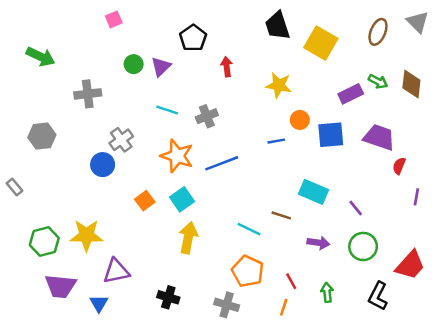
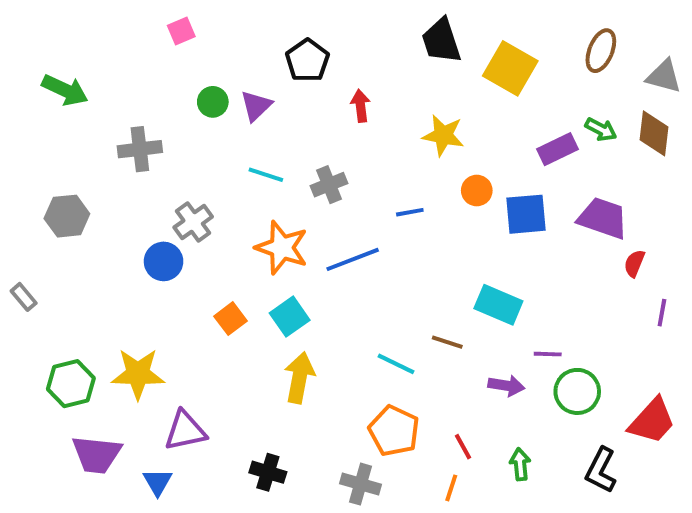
gray triangle: (418, 22) -> (664, 76), moved, turned -30
blue line: (276, 141) -> (410, 212), moved
purple line: (356, 208) -> (548, 354), moved, turned -49

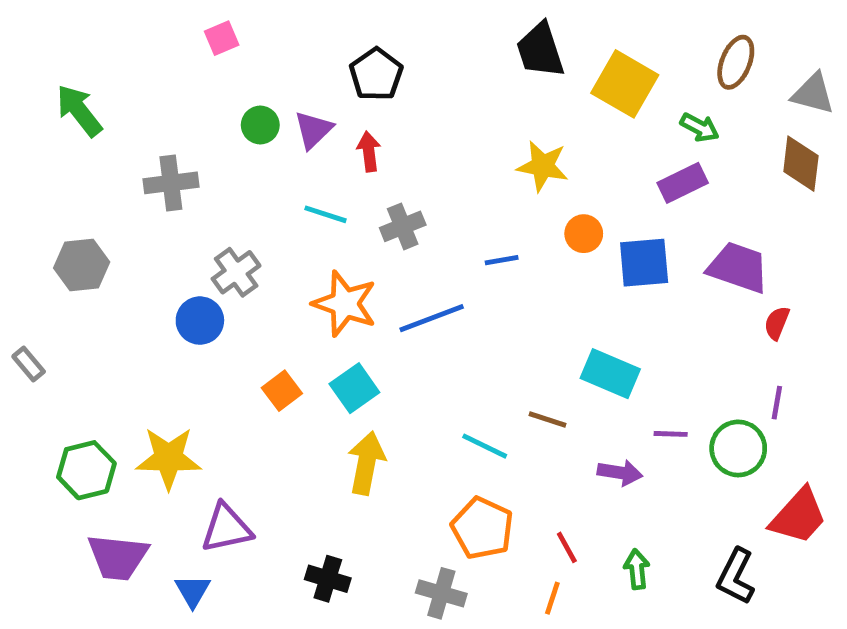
green arrow: (65, 90) -> (79, 111), turned -153
red arrow: (361, 106) -> (369, 152), moved
green arrow: (601, 129) -> (700, 127), moved
purple line: (662, 313) -> (777, 403), moved
green circle: (577, 391) -> (738, 448), moved

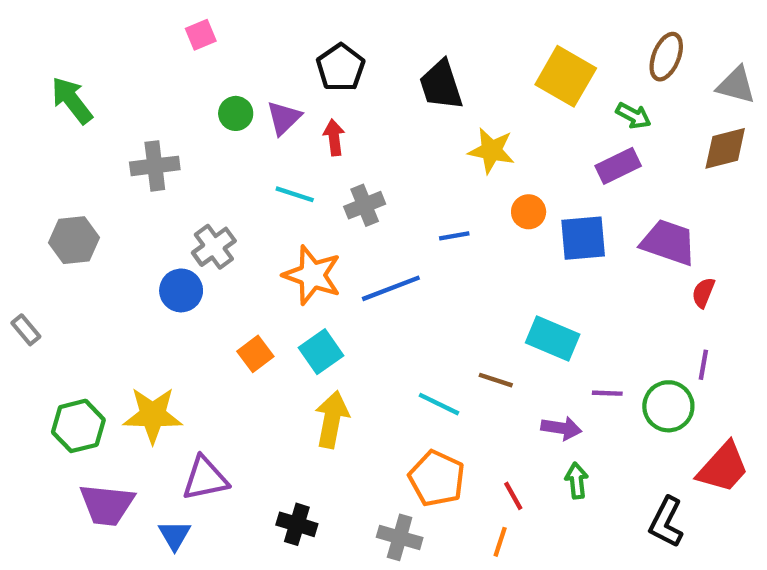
black trapezoid: (540, 50) -> (441, 85), moved
brown diamond: (801, 164) -> (725, 148), turned 69
green arrow: (637, 569) -> (577, 481), moved

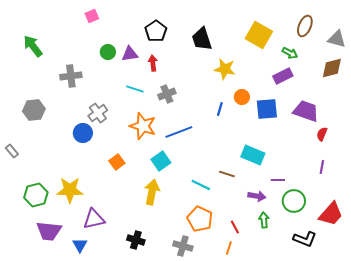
purple triangle: (284, 118) -> (130, 54), turned 36
blue line: (454, 236) -> (220, 109), moved, turned -64
cyan square: (321, 352) -> (161, 161), moved
green circle: (668, 406) -> (294, 201), moved
black L-shape: (666, 522) -> (305, 239), turned -95

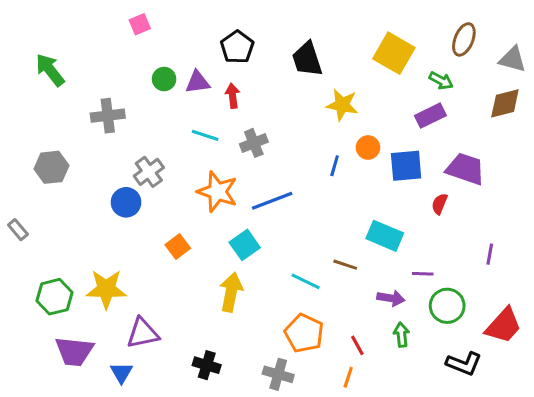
red semicircle: (322, 134) -> (440, 204), moved

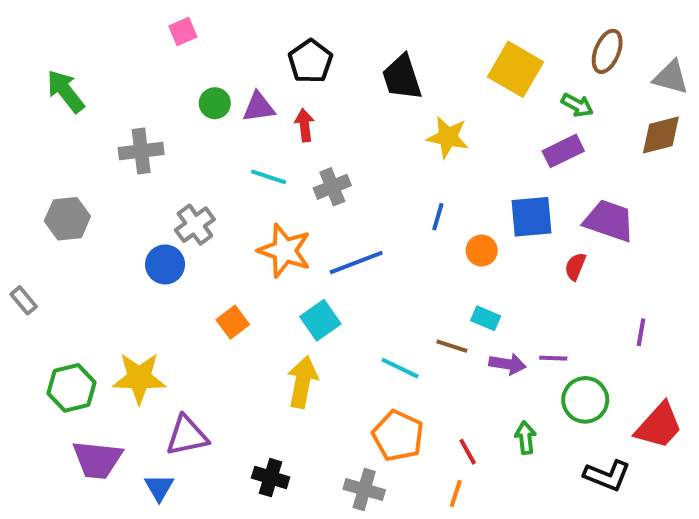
orange circle: (368, 148) -> (482, 251), moved
cyan rectangle: (385, 236) -> (486, 318), moved, size x0.6
purple arrow: (391, 298) -> (508, 364), moved

